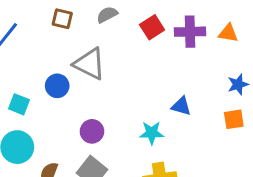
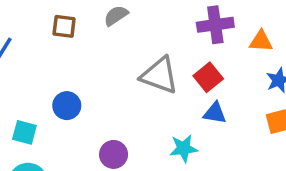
red square: (152, 27) -> (208, 77), moved
orange triangle: (228, 33) -> (261, 41), moved
gray triangle: (90, 64) -> (159, 75), moved

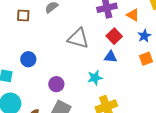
orange triangle: (261, 41) -> (133, 15), turned 32
red square: (208, 77) -> (114, 36), moved

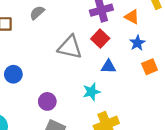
red square: (114, 36) -> (100, 39), moved
blue star: (144, 36) -> (137, 43), moved

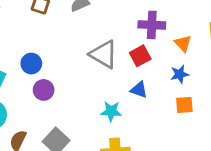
purple circle: (47, 101) -> (44, 90), moved

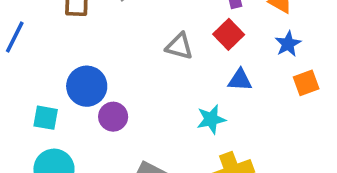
gray triangle: (104, 54) -> (179, 46), size x0.7
blue circle: (31, 64) -> (87, 86), size x1.4

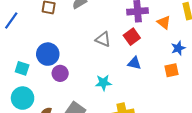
blue star: (288, 44) -> (178, 48), moved
cyan star: (211, 119) -> (103, 83), moved

